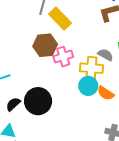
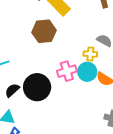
pink cross: (63, 57) -> (67, 71), moved
yellow cross: (91, 68) -> (90, 54), size x0.6

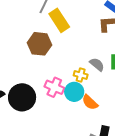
pink cross: (67, 71) -> (54, 87), turned 30

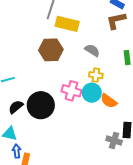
yellow rectangle: (59, 20) -> (67, 24), turned -35
gray semicircle: (97, 64) -> (92, 50), moved

